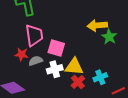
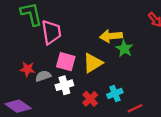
pink trapezoid: (34, 35) -> (51, 32), moved
yellow triangle: (74, 67) -> (93, 63), moved, turned -36

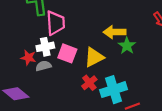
white cross: (64, 85) -> (45, 47), moved
cyan cross: (115, 93) -> (114, 90), size x1.6
red cross: (90, 99) -> (89, 83), moved

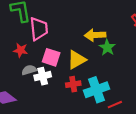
white cross: (45, 47) -> (43, 76), moved
red star: (28, 58) -> (20, 50), moved
red cross: (89, 83) -> (73, 84), turned 32

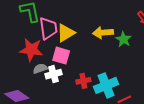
green star: (107, 47) -> (124, 39), moved
red star: (20, 50) -> (31, 50), size x1.6
yellow triangle: (77, 60) -> (66, 33), moved

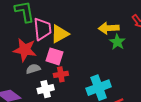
yellow arrow: (103, 33) -> (109, 28), moved
white cross: (53, 74) -> (46, 89), moved
red cross: (83, 81) -> (61, 74), moved

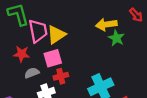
red star: (25, 50) -> (22, 54), size x0.7
pink square: (54, 56) -> (53, 58), turned -30

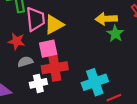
red cross: (61, 76) -> (55, 68), size x1.6

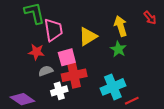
yellow arrow: (106, 19) -> (121, 26), turned 78
yellow triangle: (54, 25) -> (88, 36), moved
green star: (115, 34) -> (118, 49), moved

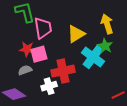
pink square: (67, 57) -> (39, 54), moved
gray semicircle: (46, 71) -> (25, 70), moved
cyan cross: (113, 87) -> (93, 57), moved, turned -30

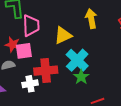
yellow arrow: (107, 24) -> (91, 19), moved
green star: (105, 46) -> (81, 77), moved

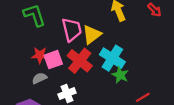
pink trapezoid: (31, 26) -> (72, 30), moved
red cross: (46, 71) -> (80, 61), moved, turned -35

